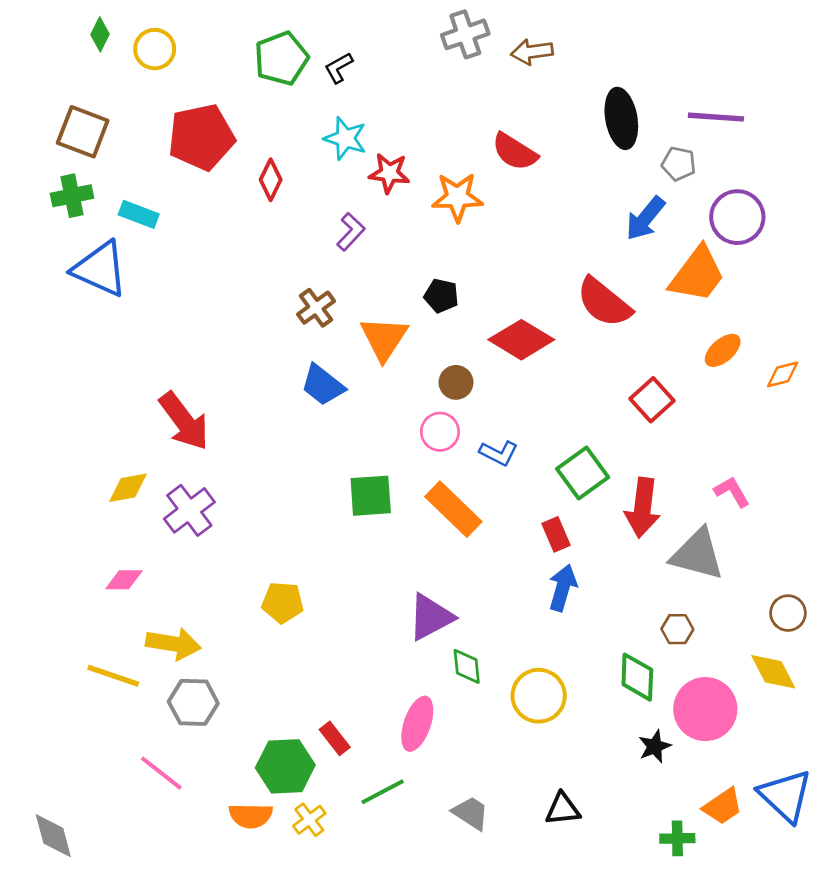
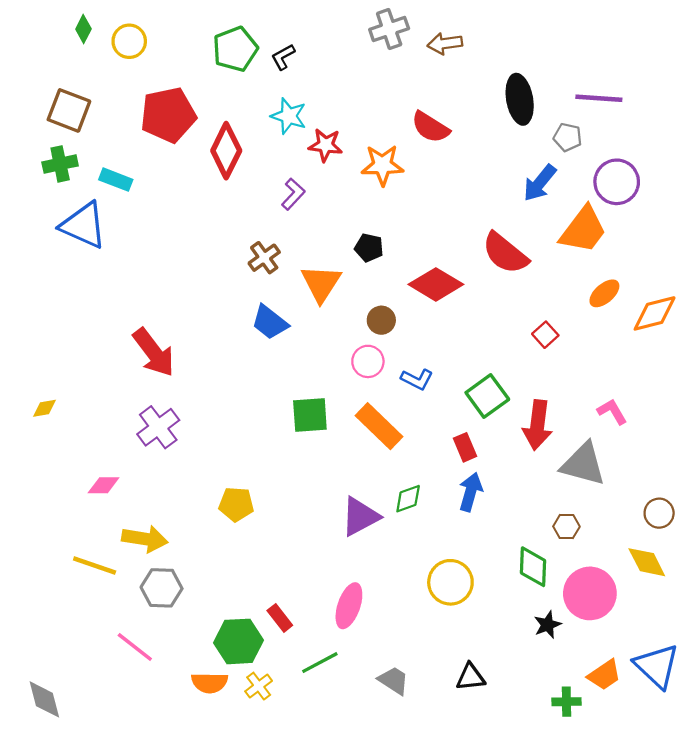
red diamond: (271, 180) -> (226, 151), size x1.6
orange diamond: (783, 374) -> (655, 313), size x1.6
red square: (652, 400) -> (545, 335), size x0.7
yellow diamond: (128, 488) -> (44, 408), moved, size x0.7
green diamond: (467, 666) -> (408, 499), moved, turned 76

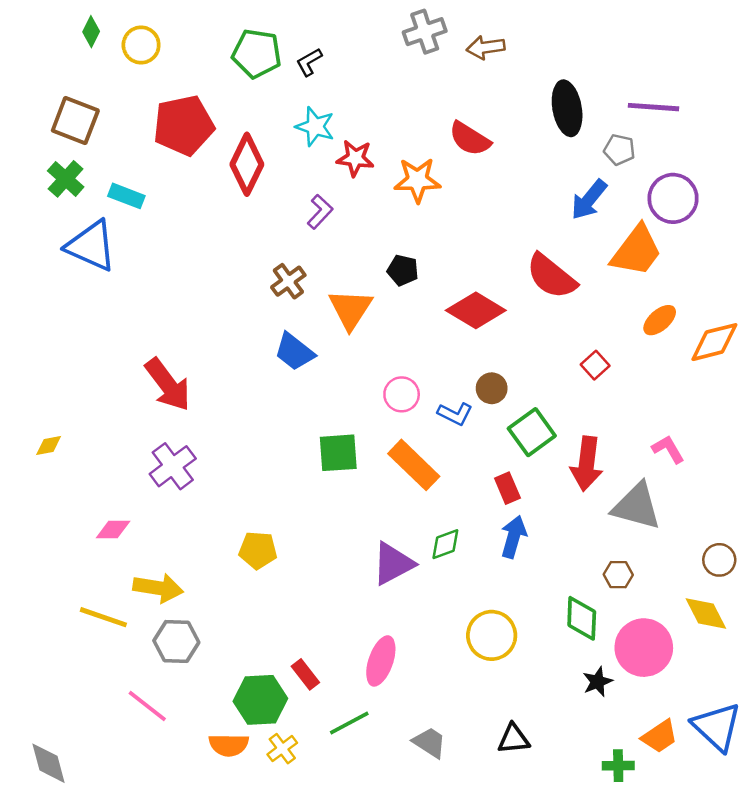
green pentagon: (235, 49) -> (257, 54), turned 30
green cross: (60, 164) -> (66, 179), turned -36
brown circle: (381, 320) -> (492, 388), moved

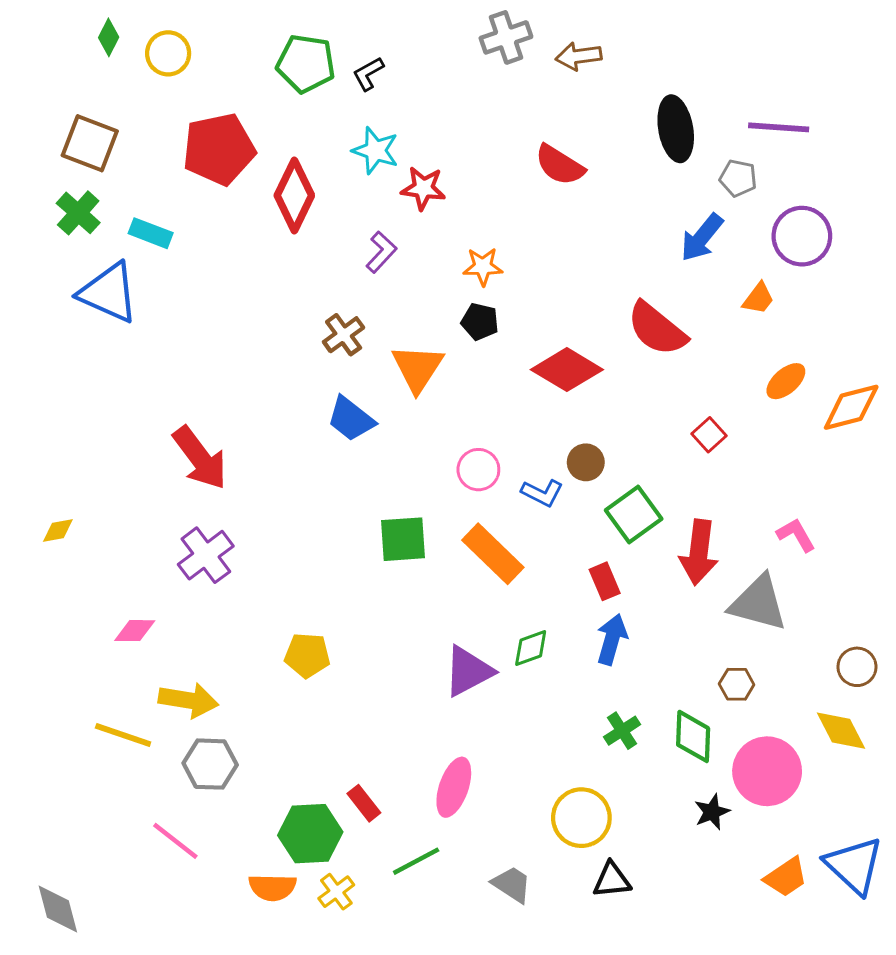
orange star: (417, 180) -> (483, 267), moved, size x0.7
orange trapezoid: (636, 251) -> (758, 298), size x0.5
yellow circle: (492, 635) -> (581, 818), moved
green cross: (618, 766) -> (622, 731), moved, turned -32

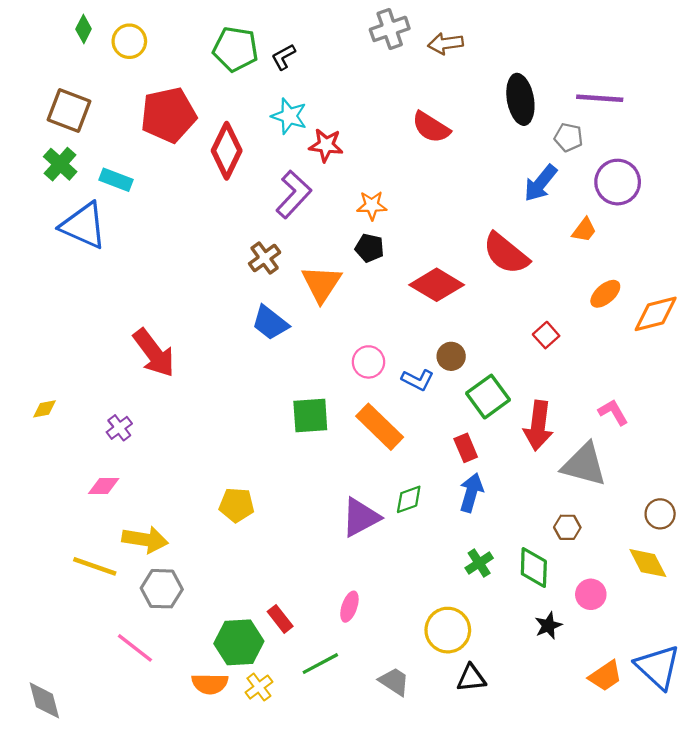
purple L-shape: (381, 252) -> (294, 194), size x1.5
purple cross: (206, 555) -> (119, 428), moved, size x0.6
pink circle: (767, 771) -> (591, 594), size x0.6
pink ellipse: (454, 787) -> (349, 607), size x0.7

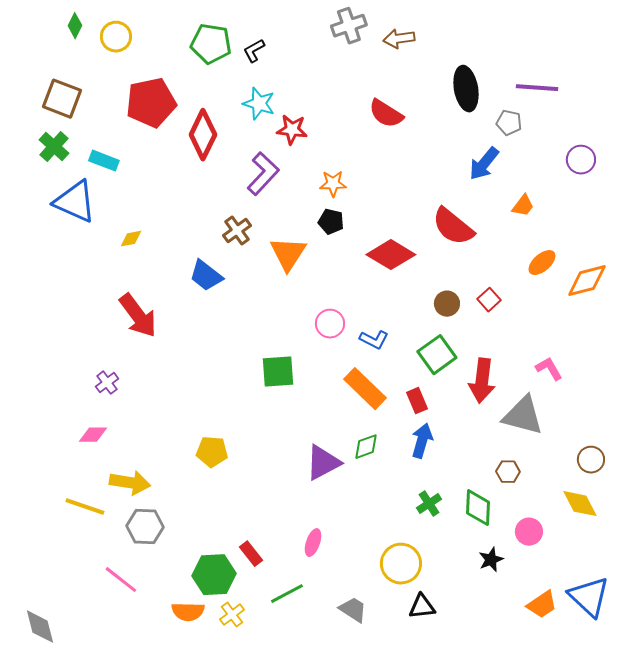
purple circle: (618, 182) -> (581, 160), moved, size x0.7
blue trapezoid: (270, 323) -> (206, 276), moved
brown circle: (451, 356) -> (447, 304), moved
yellow diamond: (44, 409) -> (131, 239), moved
orange rectangle: (380, 427) -> (365, 389), moved

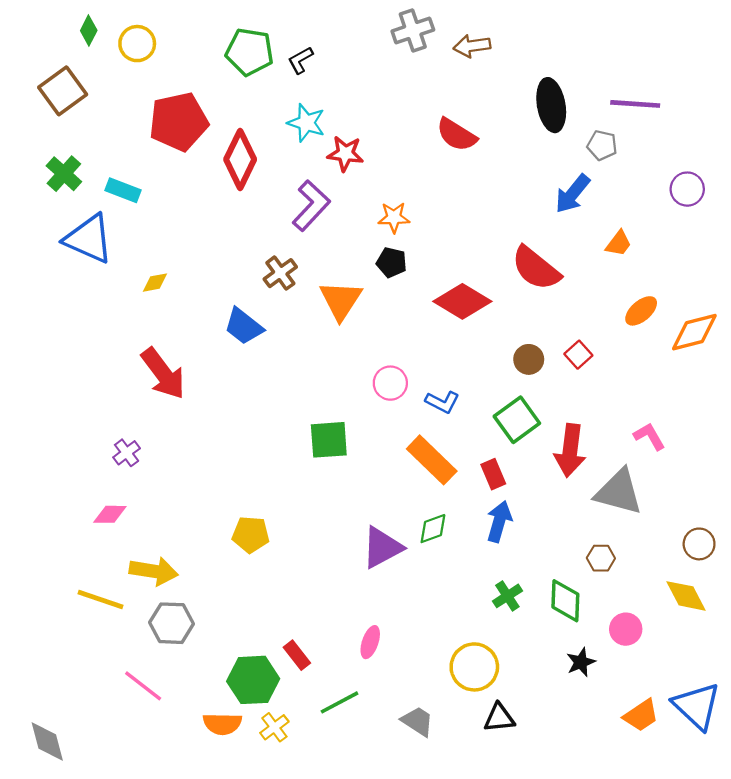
brown square: (62, 99) -> (63, 91), moved, turned 33

